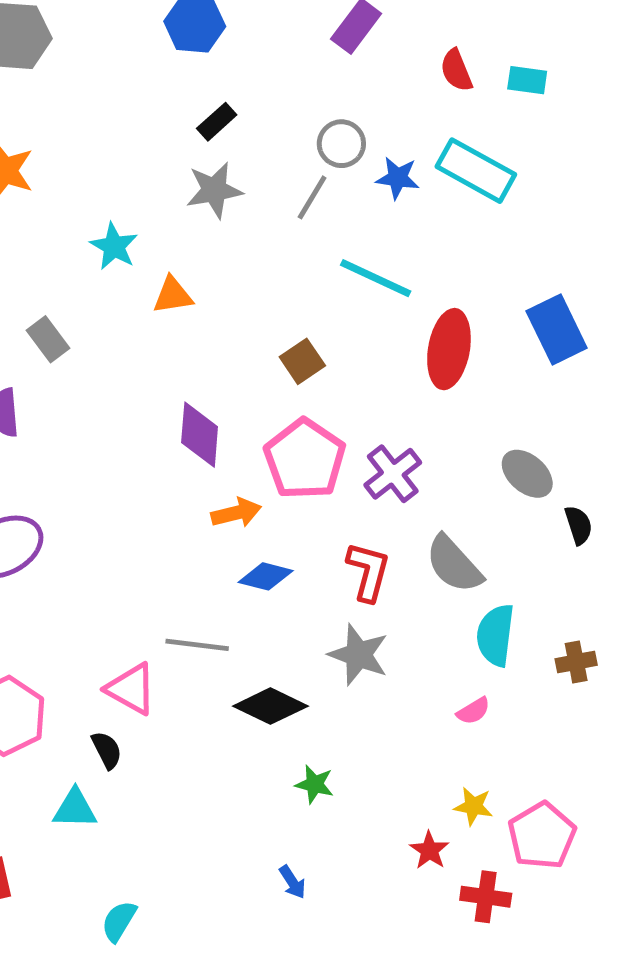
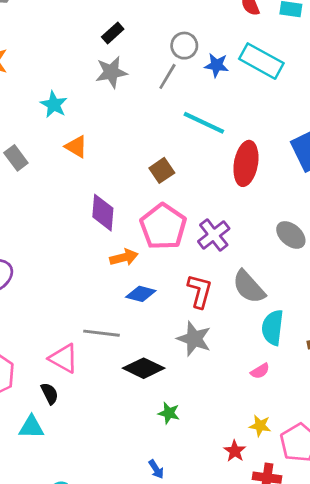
orange triangle: (173, 295) -> (76, 147), moved, turned 40

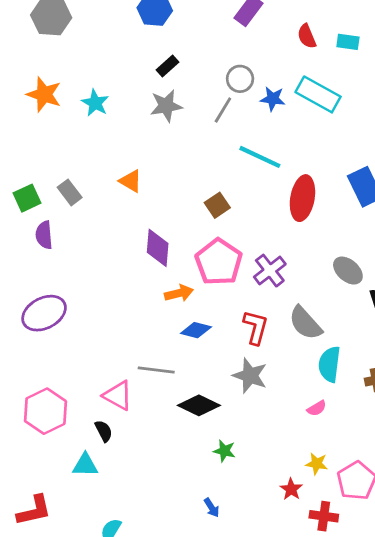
cyan star: (54, 105) -> (95, 103), moved

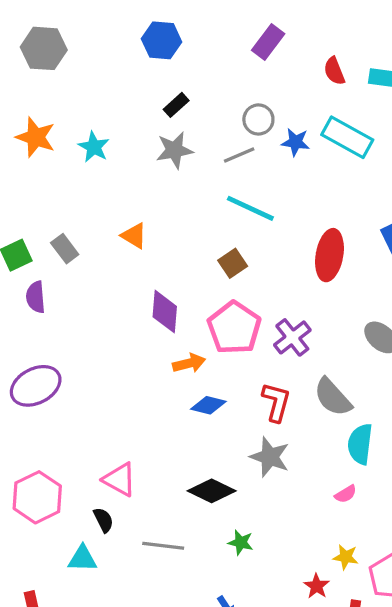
gray line: (223, 110) -> (239, 155), turned 36
cyan line: (260, 157) -> (250, 208), moved
gray line: (156, 370) -> (163, 546), moved

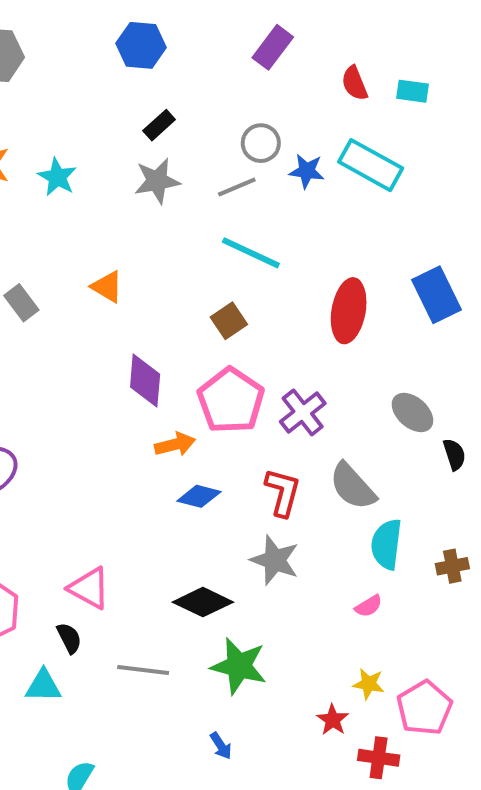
green star: (241, 542) -> (239, 666), size x1.8

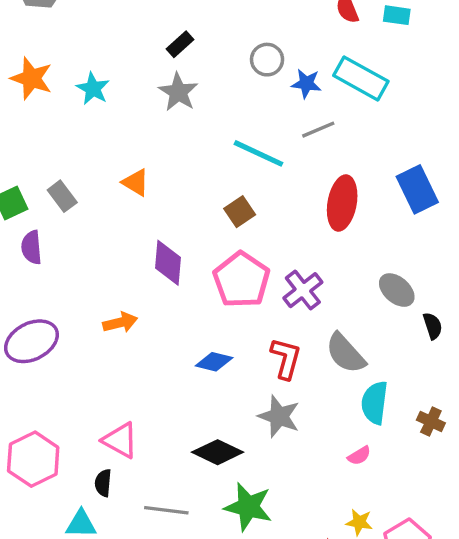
gray star: (157, 181) -> (178, 92), turned -30
gray line: (237, 187) -> (318, 130), moved
orange arrow: (175, 444) -> (120, 322), moved
brown cross: (452, 566) -> (431, 421), turned 36
black semicircle: (69, 638) -> (103, 483), turned -148

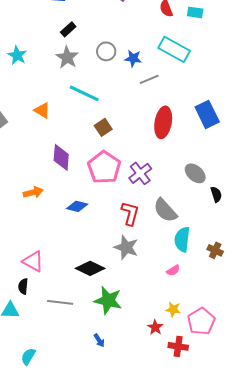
gray circle: (267, 60) -> (106, 51), moved
blue star: (306, 84) -> (133, 58), moved
cyan line: (258, 153) -> (84, 93), moved
blue diamond: (214, 362) -> (77, 206), moved

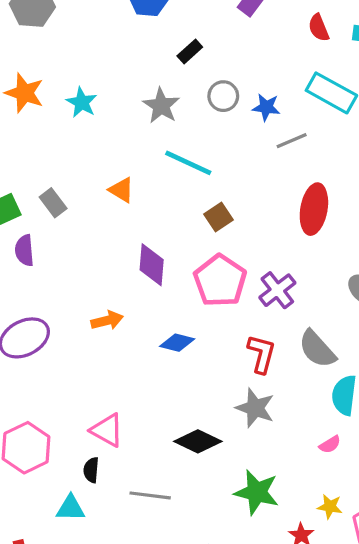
black rectangle: (68, 29) -> (190, 52), moved
green star: (108, 300) -> (257, 492), moved

